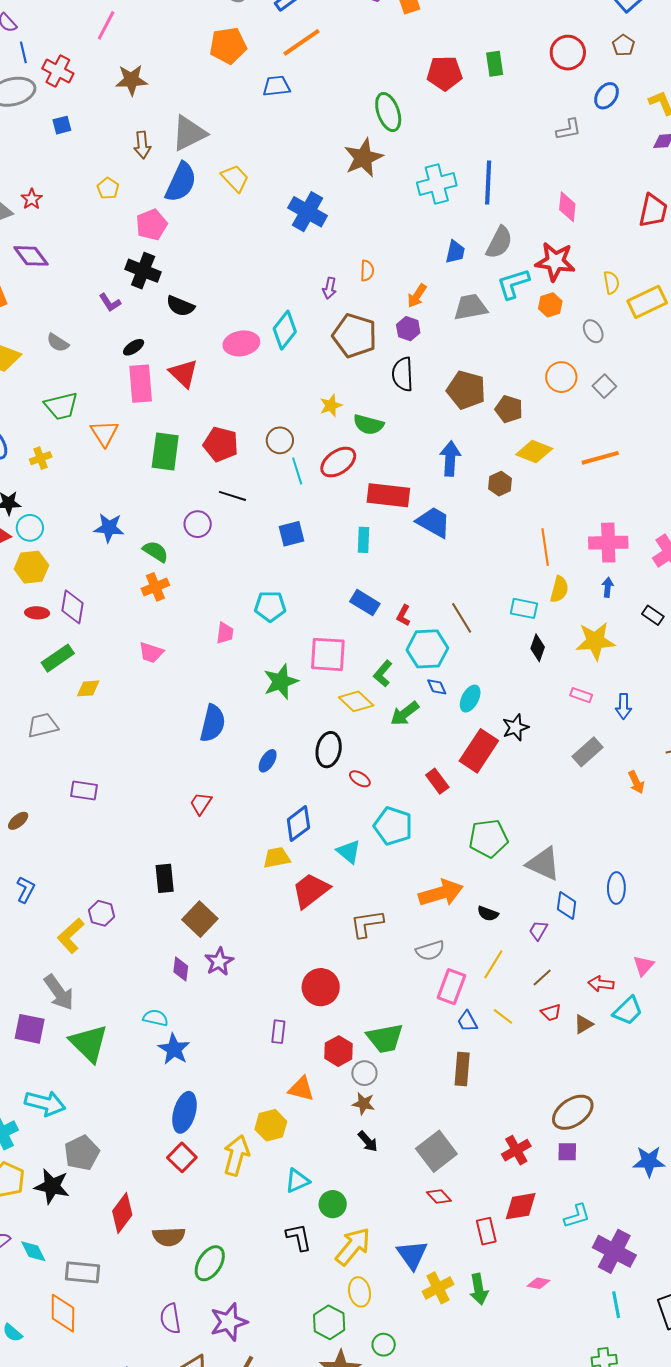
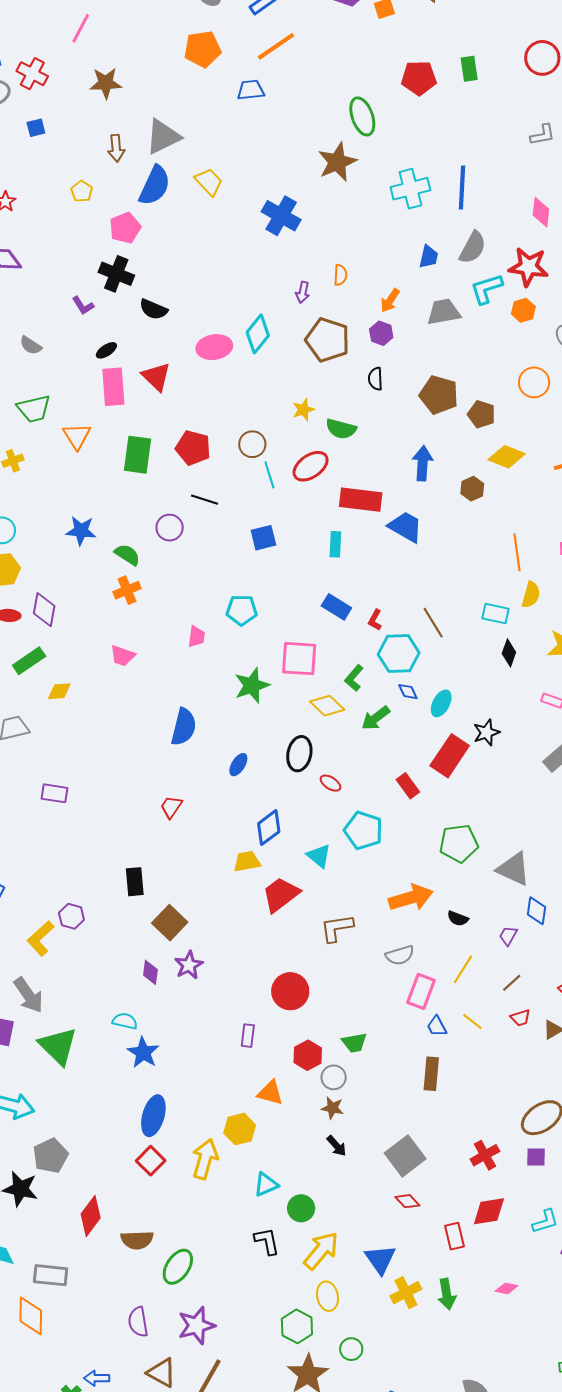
black semicircle: (403, 374) -> (375, 379), size x0.7
green trapezoid: (385, 1038) -> (354, 1043), size x0.7

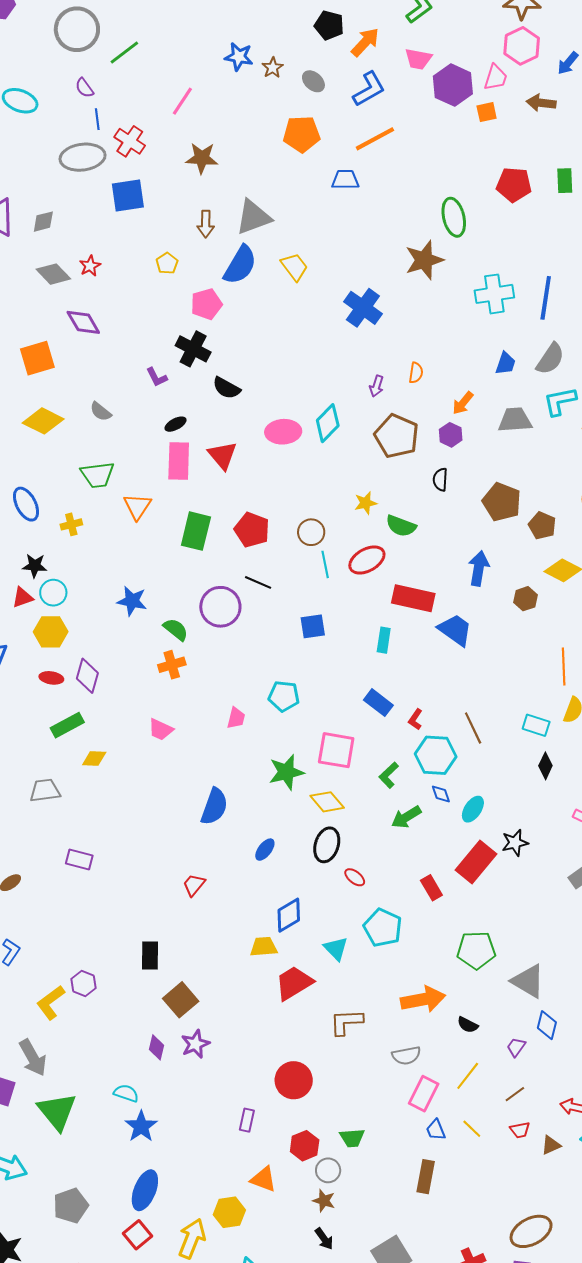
blue square: (36, 128) -> (128, 196), size x1.8
purple circle: (170, 528) -> (220, 607), size x1.5
yellow diamond: (327, 706) -> (327, 802), moved
gray pentagon: (50, 1156) -> (71, 1206), moved

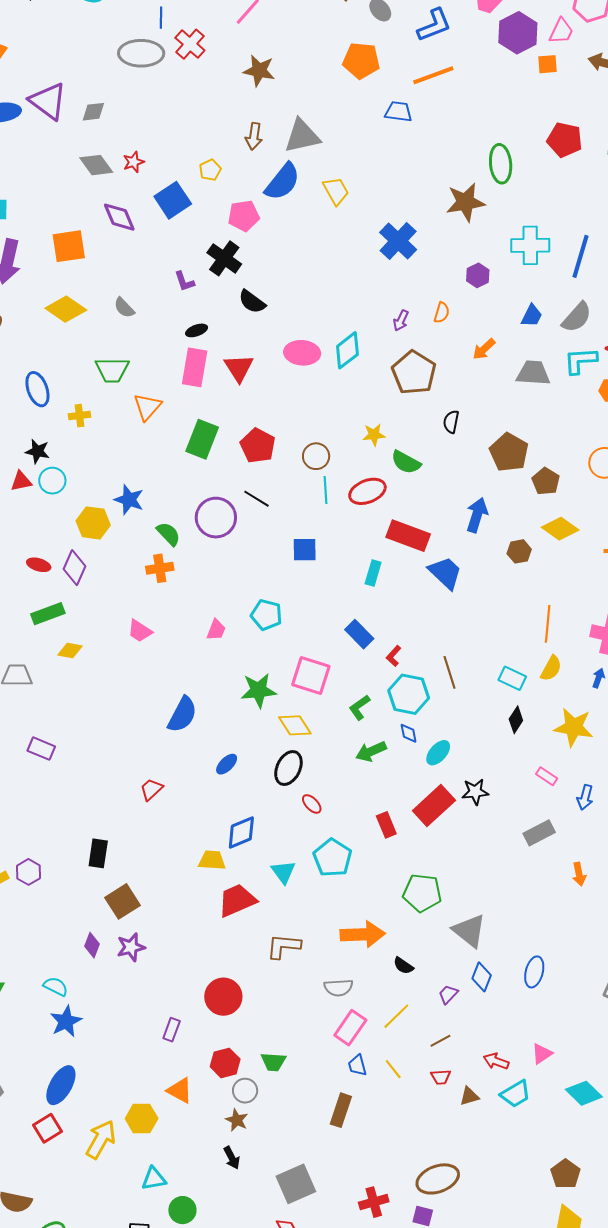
blue square: (128, 196) -> (173, 200), moved, turned -33
purple hexagon: (451, 435) -> (478, 275), moved
yellow hexagon: (51, 632) -> (93, 523), moved

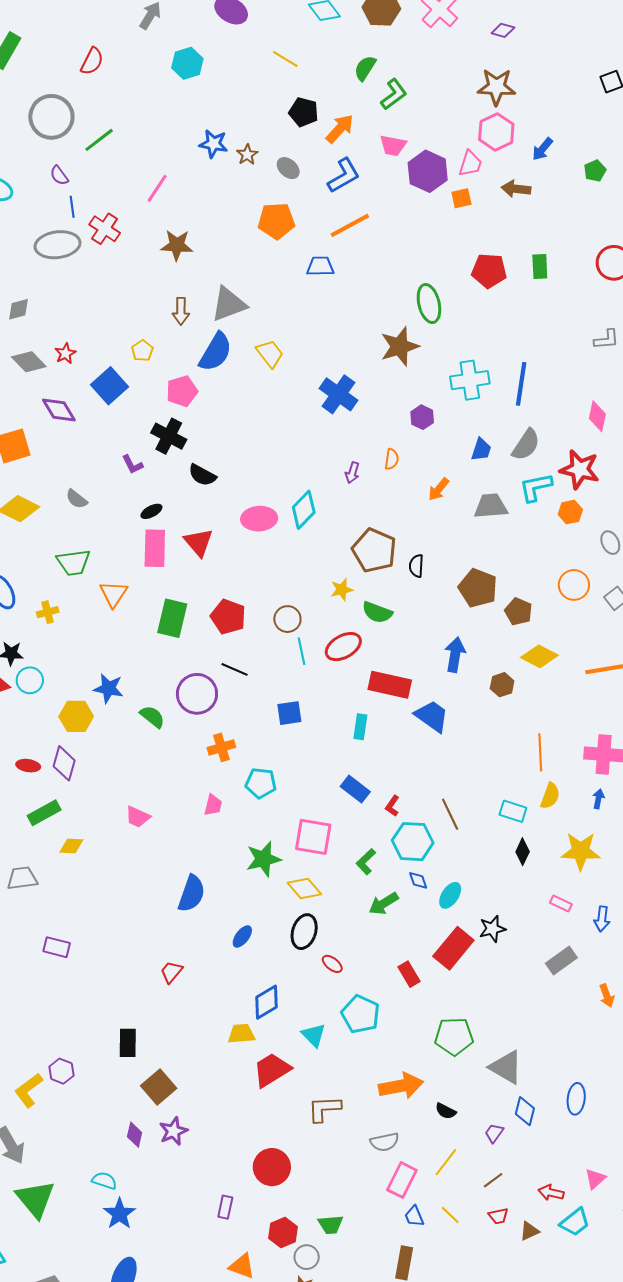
brown pentagon: (414, 373) -> (374, 550), moved
orange cross: (160, 568) -> (221, 747), moved

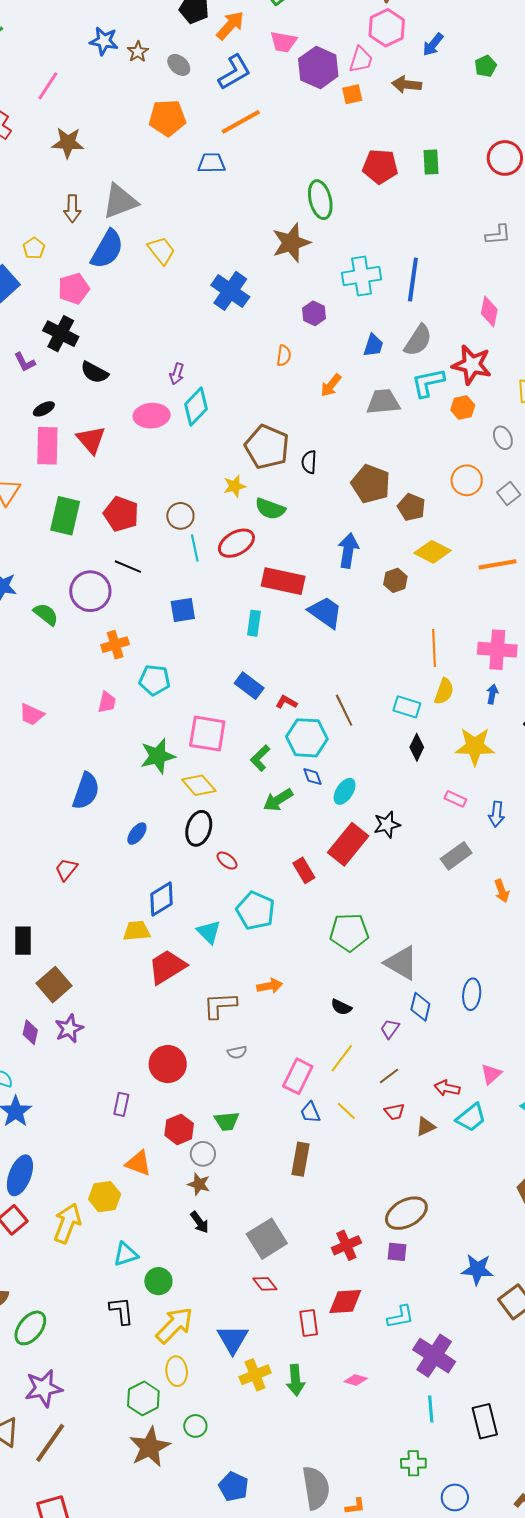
purple arrow: (352, 473) -> (177, 374), moved
red L-shape: (392, 806) -> (286, 702), turned 85
orange arrow: (401, 1086) -> (270, 986), moved, size x0.6
gray semicircle: (384, 1142) -> (237, 1052), moved, size x0.7

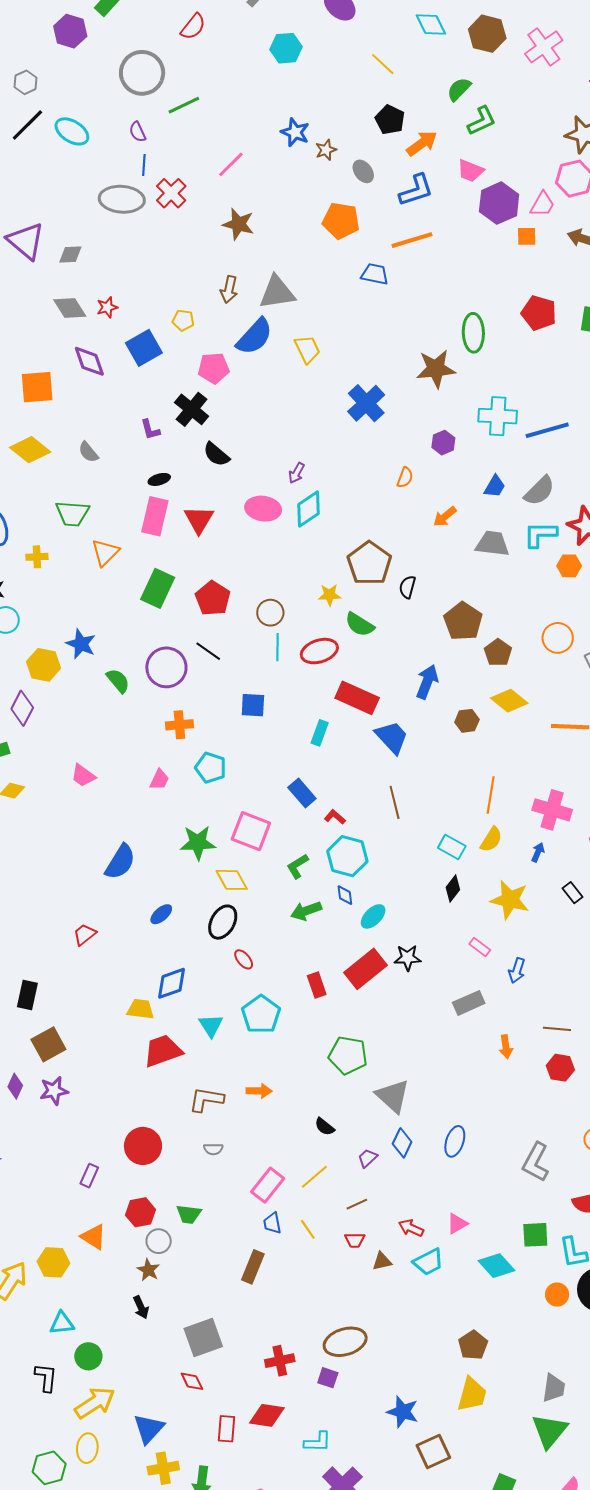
yellow pentagon: (34, 248) -> (183, 320), turned 30
blue line: (413, 280) -> (547, 430), turned 54
brown line: (344, 710) -> (395, 802), moved

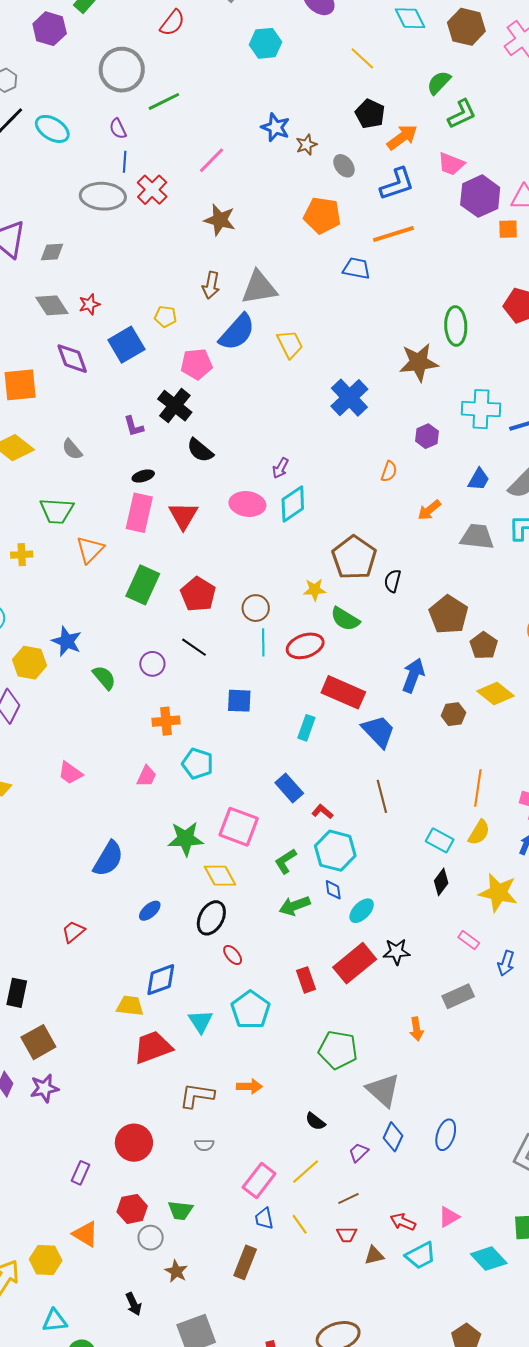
purple circle: (166, 667) -> (152, 664), size x0.6
orange arrow: (506, 1047) -> (416, 1029), moved
brown star: (148, 1270) -> (176, 1271), moved

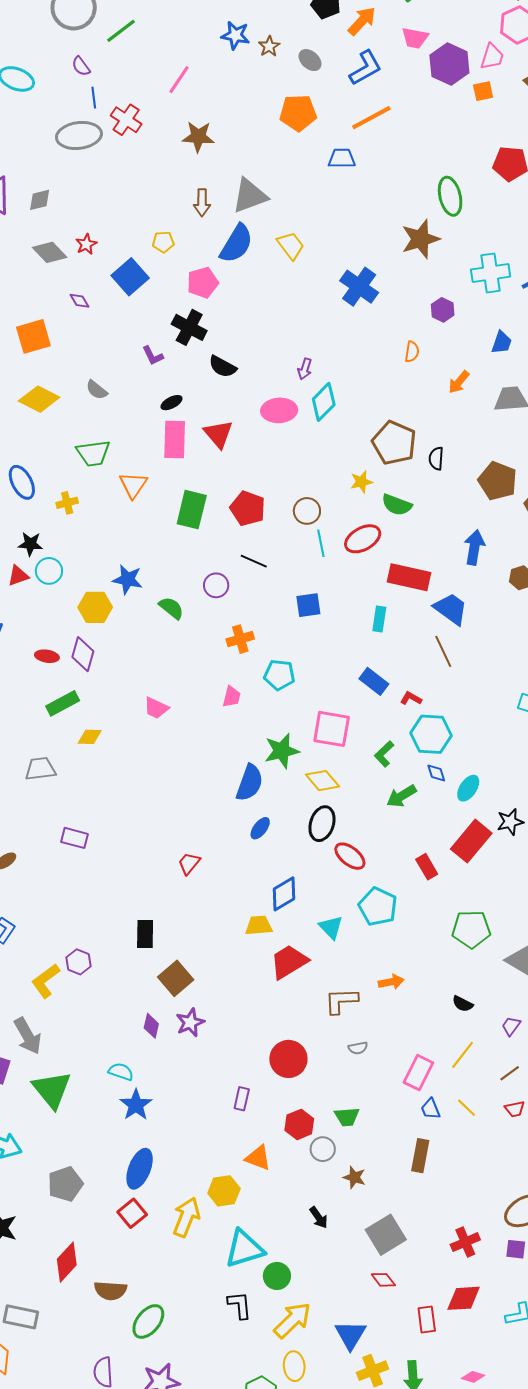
purple diamond: (72, 359) -> (79, 301), size x0.6
brown line: (382, 796) -> (443, 651), moved
blue semicircle: (108, 859) -> (250, 783), moved
red ellipse: (233, 955) -> (350, 856), size x1.5
cyan triangle: (55, 1321) -> (244, 1249), size x1.6

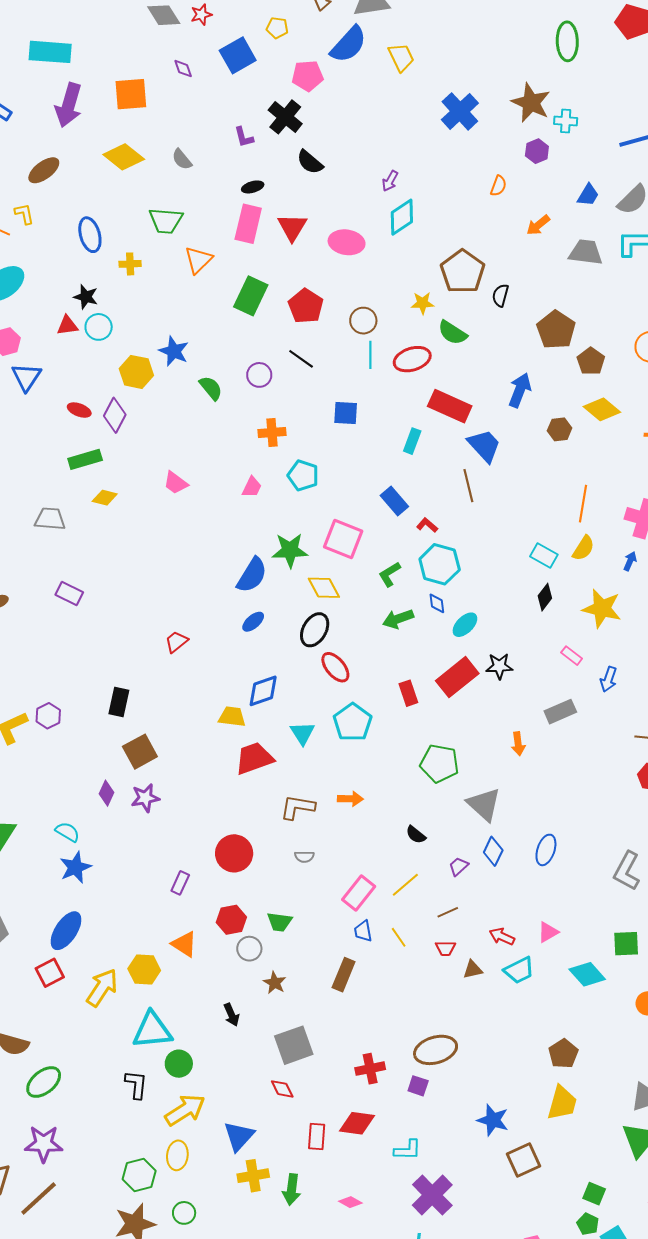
brown star: (420, 239) -> (531, 103), moved, turned 30
cyan cross: (491, 273) -> (566, 121), moved, size x0.6
pink ellipse: (279, 410) -> (347, 242), moved

